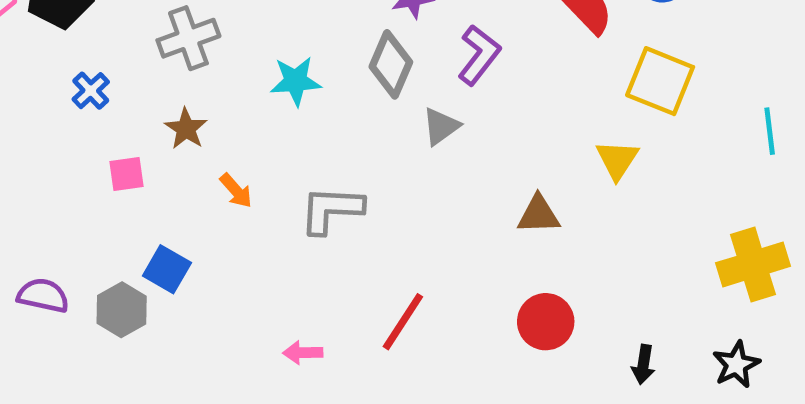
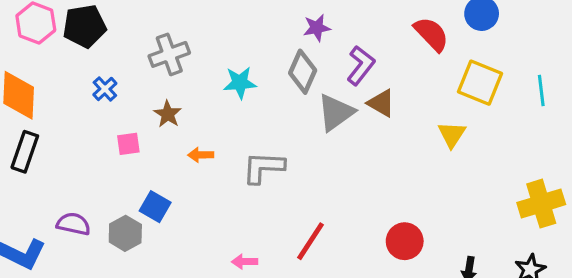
gray triangle: (441, 126) -> (336, 112), size x1.5
cyan line: (770, 131) -> (541, 91), moved
orange arrow: (236, 191) -> (201, 155), turned 130
brown triangle: (539, 214) -> (381, 103), moved, turned 32

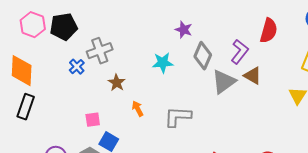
purple star: (317, 28) -> (184, 30), moved, turned 30
red semicircle: (431, 34) -> (269, 31), moved, turned 60
gray cross: (169, 54) -> (100, 51), moved
pink square: (128, 144) -> (93, 120), moved
orange arrow: (201, 155) -> (138, 109), turned 63

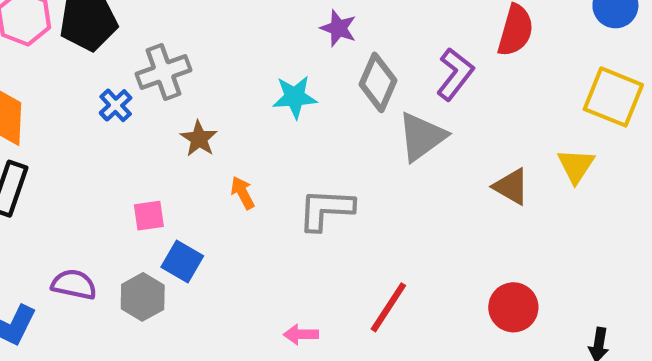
brown triangle: (253, 76) -> (511, 187), moved

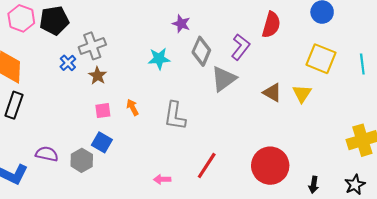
brown star: (199, 139) -> (98, 76), moved
brown triangle: (511, 187) -> (272, 93), moved
gray L-shape: (326, 209) -> (175, 116), turned -84
pink square: (149, 216) -> (103, 111), moved
red circle: (513, 307) -> (270, 166), size x1.5

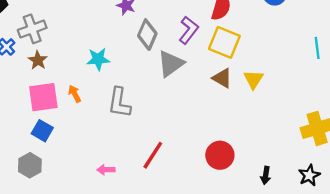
cyan star: (159, 59) -> (98, 59), moved
yellow square: (321, 59) -> (224, 42), moved
pink square: (103, 111) -> (43, 97), size x1.8
gray hexagon: (82, 160) -> (30, 165), moved
red circle: (270, 166) -> (220, 155), size x0.7

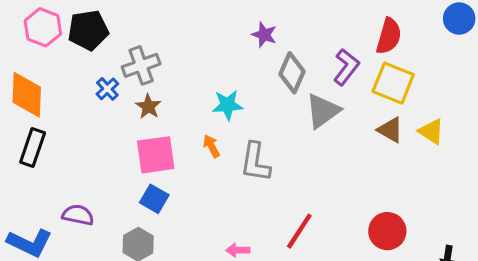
yellow triangle: (253, 79) -> (431, 131), turned -30
orange arrow: (75, 94) -> (211, 146), moved

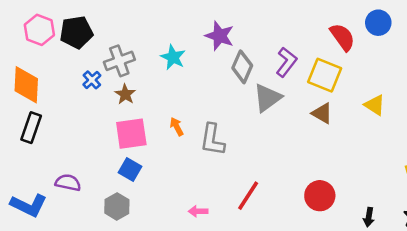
purple star: (264, 35) -> (220, 36), size x1.4
red semicircle: (389, 36) -> (342, 37), moved, turned -52
cyan star: (228, 105) -> (173, 57), moved, turned 30
yellow triangle: (431, 131) -> (375, 105), moved

